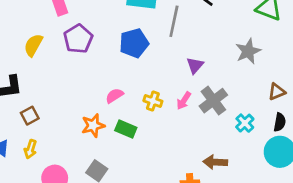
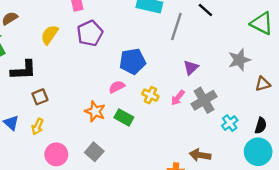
blue pentagon: (134, 43) -> (132, 61), moved
brown triangle: (277, 92) -> (263, 84), moved
orange star: (93, 126) -> (95, 111), turned 30

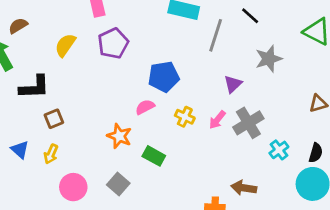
gray star: (239, 60) -> (269, 59), moved
green rectangle: (124, 117) -> (154, 156), moved

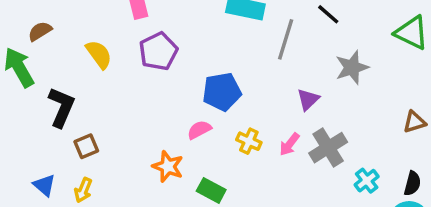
yellow semicircle: (65, 45) -> (99, 54), turned 110
black L-shape: (34, 87) -> (61, 107), turned -64

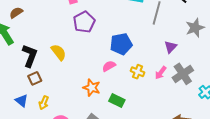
yellow semicircle: (99, 54) -> (59, 52), moved
brown square: (86, 146) -> (35, 78), moved

